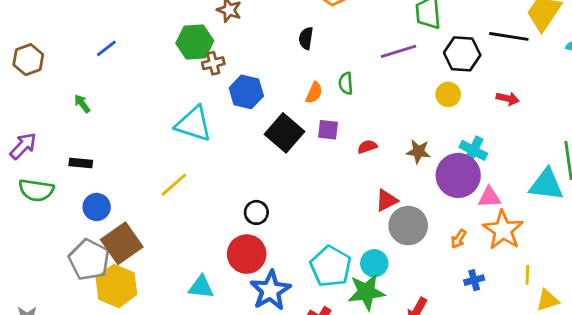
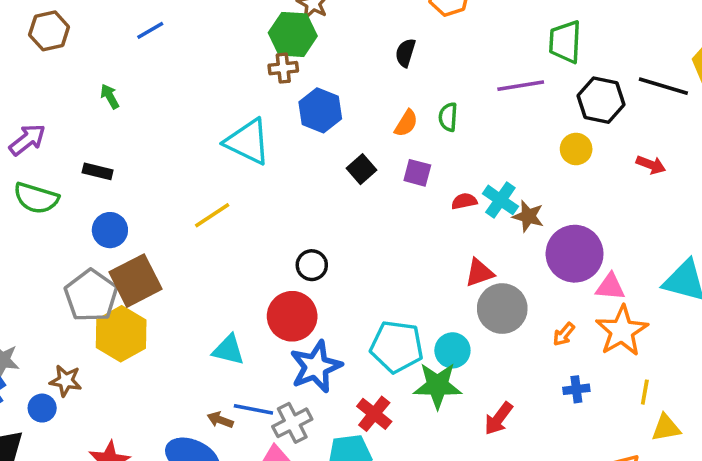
green hexagon: (195, 42) -> (293, 34), moved
black square: (285, 133) -> (362, 169), size x0.6
cyan cross: (473, 150) -> (500, 200), moved
cyan pentagon: (331, 266) -> (397, 347), turned -30

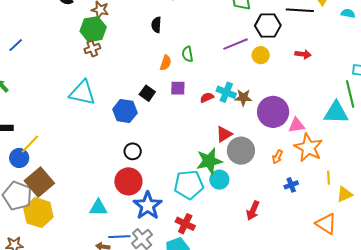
purple line: (521, 86) -> (235, 44), moved
blue hexagon: (320, 110) -> (125, 111), moved
yellow line: (212, 215) -> (30, 144), moved
green star: (437, 386) -> (209, 161), moved

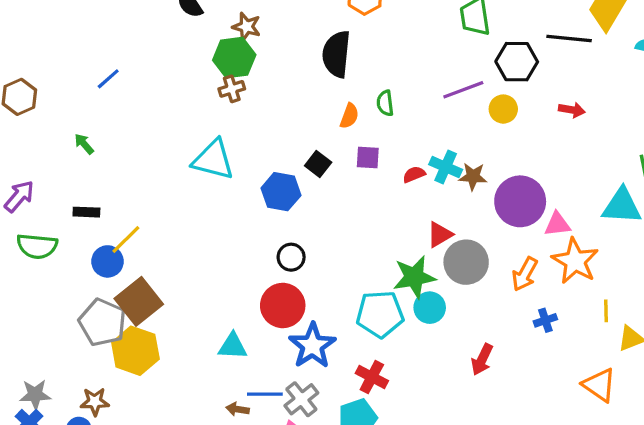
black semicircle: (156, 25) -> (336, 54), size x1.8
orange arrow: (277, 157) -> (525, 274), size x1.5

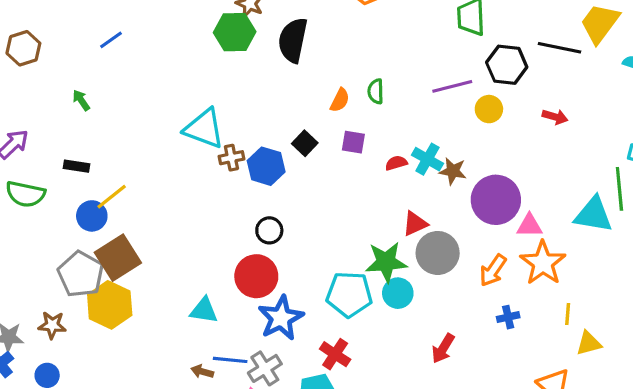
black semicircle: (336, 54) -> (293, 40), moved
brown cross: (232, 89) -> (231, 158), moved
brown star: (95, 402) -> (52, 325), moved

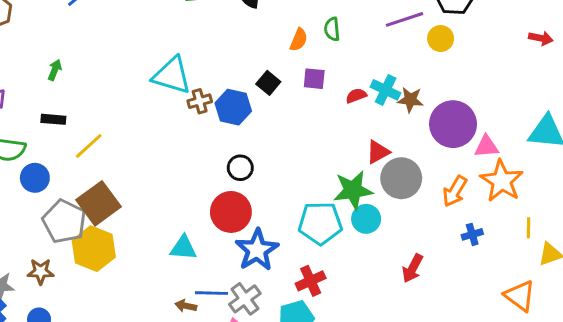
green arrow: (81, 100) -> (55, 70), moved, turned 60
red arrow: (555, 117) -> (541, 38), moved
blue circle: (92, 216) -> (35, 178), moved
red cross: (335, 354) -> (311, 281), turned 36

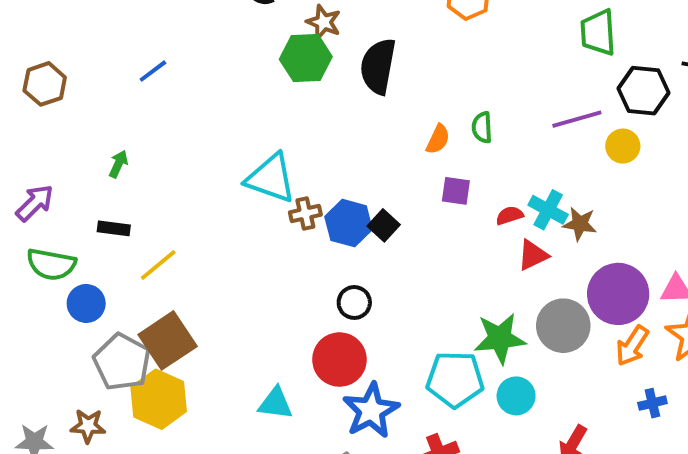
black square: (268, 83) -> (384, 225), moved
purple circle: (453, 124) -> (618, 294), moved
red triangle: (378, 152) -> (533, 255), moved
cyan circle: (366, 219) -> (516, 396), moved

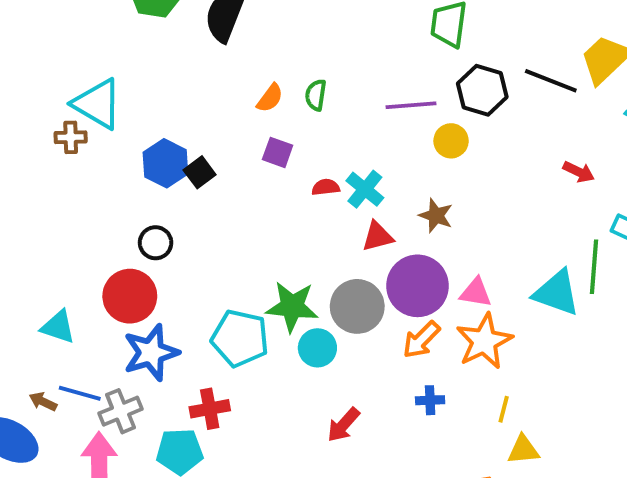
brown cross: (305, 213) -> (71, 137), moved
brown star: (580, 224) -> (436, 216), moved
red triangle: (533, 255) -> (378, 236), moved
cyan circle: (516, 396) -> (317, 348), moved

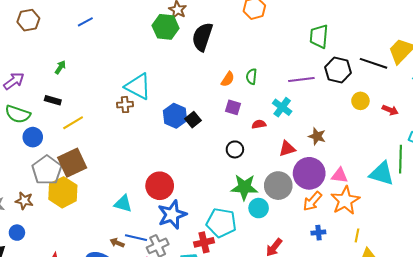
yellow circle: (451, 141) -> (360, 101), moved
cyan cross: (365, 189) -> (282, 107), moved
black circle: (156, 243) -> (235, 149), moved
cyan pentagon: (240, 338) -> (221, 223), moved

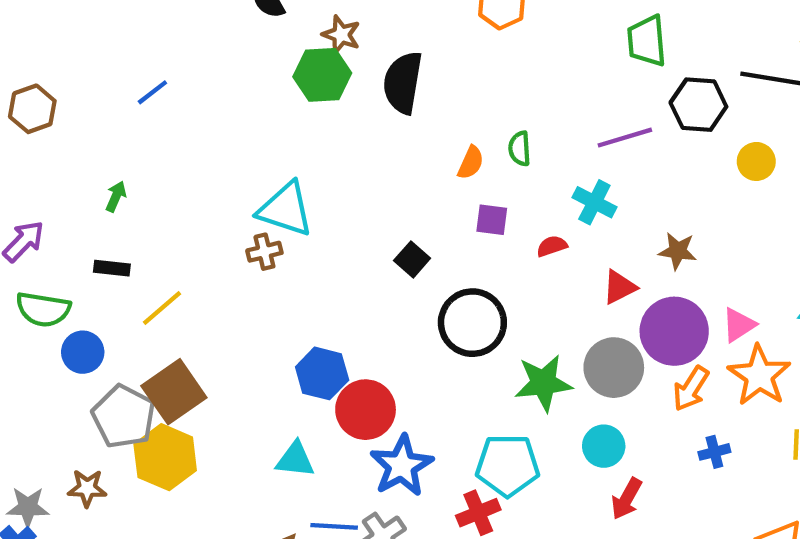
blue hexagon: (175, 116) -> (322, 373), moved
black circle: (235, 149) -> (472, 323), moved, size x1.8
pink triangle: (340, 175) -> (739, 325), turned -30
cyan circle: (259, 208) -> (604, 446), moved

